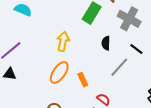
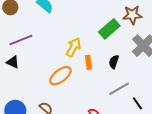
black line: (136, 49) -> (137, 103), moved
orange rectangle: (83, 80) -> (89, 62), moved

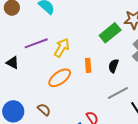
purple line: (21, 40) -> (36, 43), moved
yellow arrow: (73, 47) -> (62, 48), moved

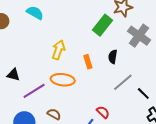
purple line: (36, 43) -> (34, 91), moved
orange ellipse: (60, 78) -> (63, 80), turned 55

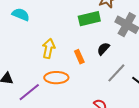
green rectangle: (102, 25) -> (89, 19), turned 45
black semicircle: (113, 57) -> (103, 49), turned 40

